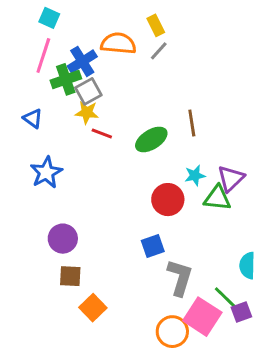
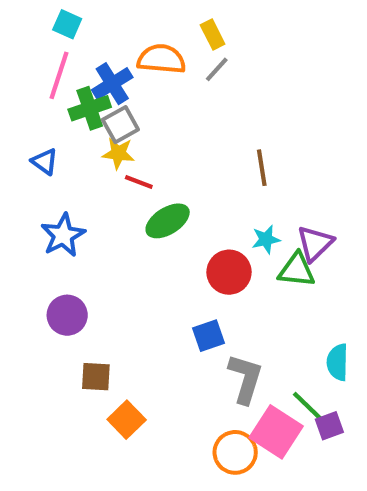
green ellipse: (151, 139) -> (168, 221), moved
purple circle: (63, 239) -> (67, 315), moved

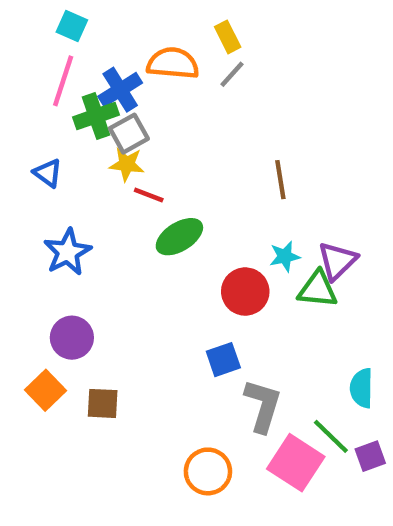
orange square: (127, 420) -> (46, 390), moved
purple square: (329, 426) -> (370, 456), moved
orange circle: (235, 452) -> (208, 471), moved

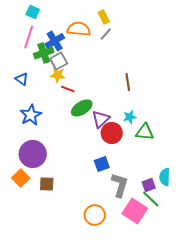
purple triangle: (337, 261) -> (101, 119), moved
purple circle: (72, 338) -> (33, 154), size x1.4
purple square: (370, 456) -> (149, 185), moved

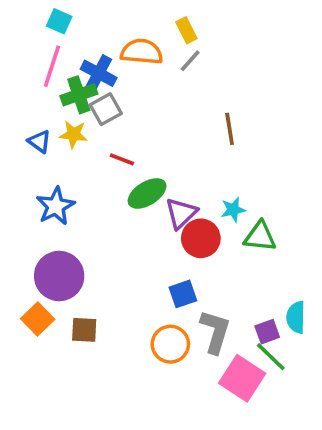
blue cross: (55, 41) -> (99, 73), turned -30
yellow star: (58, 75) -> (73, 134), moved
brown line: (128, 82) -> (230, 129), moved
orange circle: (95, 215) -> (170, 344), moved

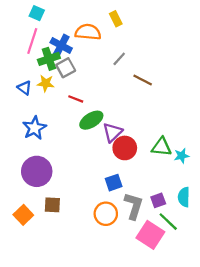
gray line: (190, 61) -> (119, 59), moved
brown line: (230, 129) -> (143, 80), turned -54
cyan star: (233, 210) -> (182, 156), moved
orange square: (38, 319) -> (23, 215), moved
purple square: (267, 332) -> (158, 200), moved

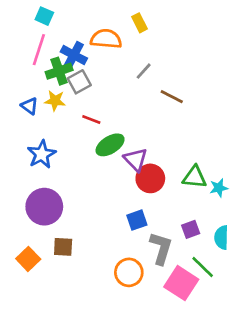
purple triangle: (112, 132) -> (136, 160), turned -30
purple square: (158, 200) -> (191, 229), moved
orange circle: (106, 214) -> (129, 272), moved

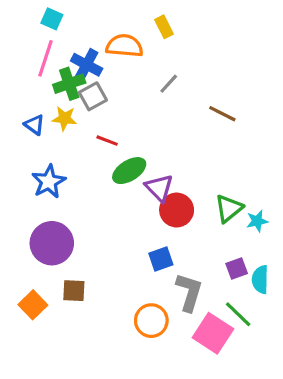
brown line: (172, 97) -> (222, 114), moved
green triangle: (195, 177) -> (229, 208), turned -45
purple square: (191, 229) -> (237, 268), moved

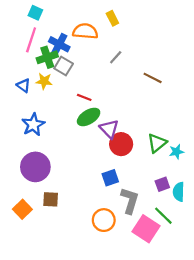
gray square: (93, 96) -> (64, 66), turned -30
red line: (107, 141) -> (84, 97), moved

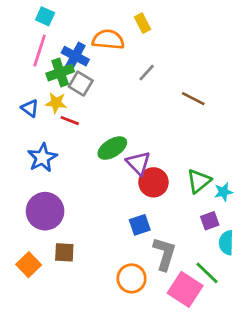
red line: (84, 97) -> (70, 121), moved
purple square: (162, 184) -> (210, 221), moved

